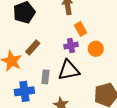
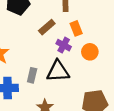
purple cross: (71, 46) -> (64, 45), turned 32
brown rectangle: (33, 48) -> (47, 27), moved

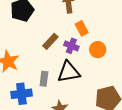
brown rectangle: (47, 27) -> (50, 41), moved

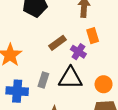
orange circle: (98, 50) -> (104, 84), moved

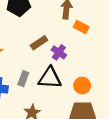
orange rectangle: (93, 36) -> (81, 27), moved, turned -48

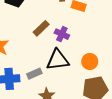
gray rectangle: (23, 79) -> (34, 74), moved, turned 56

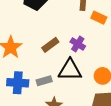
brown rectangle: (41, 28) -> (50, 45), moved

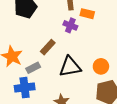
purple cross: (78, 44) -> (70, 25), moved
gray rectangle: (44, 81) -> (33, 68), moved

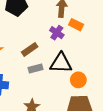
black triangle: (70, 67) -> (61, 63), moved
gray rectangle: (33, 68) -> (36, 69), moved

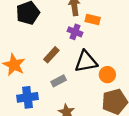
gray rectangle: (36, 69) -> (59, 81), moved

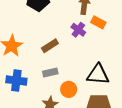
black triangle: (86, 62) -> (98, 74), moved
orange circle: (107, 75) -> (69, 89), moved

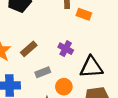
purple cross: (78, 30) -> (66, 49), moved
brown rectangle: (50, 46) -> (29, 49), moved

